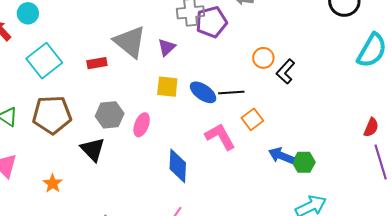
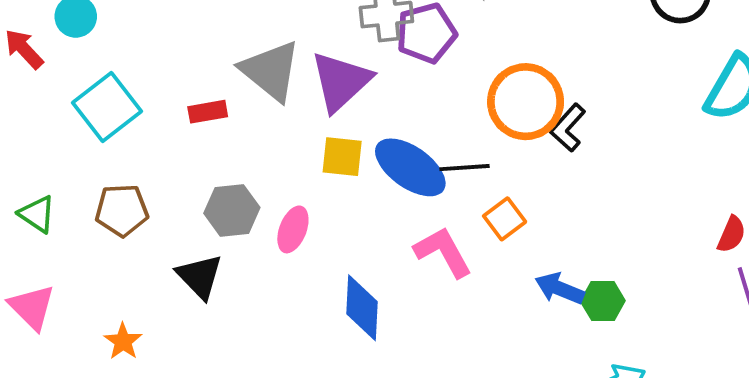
purple triangle: (167, 47) -> (341, 81), size x1.8
orange circle: (263, 58) -> (526, 102), size x1.8
blue ellipse: (203, 92) -> (410, 167), size x1.4
brown pentagon: (52, 115) -> (122, 210), size x0.7

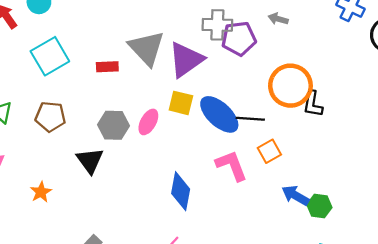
black L-shape: (568, 128) -> (313, 104), turned -40
pink ellipse: (293, 229) -> (148, 122), moved

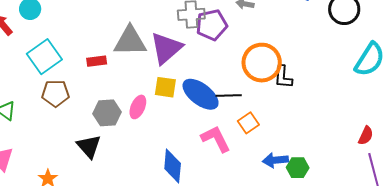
gray triangle: (147, 48) -> (130, 41), turned -42
brown pentagon: (50, 117) -> (55, 93), moved
blue arrow: (295, 195) -> (275, 160), turned -30

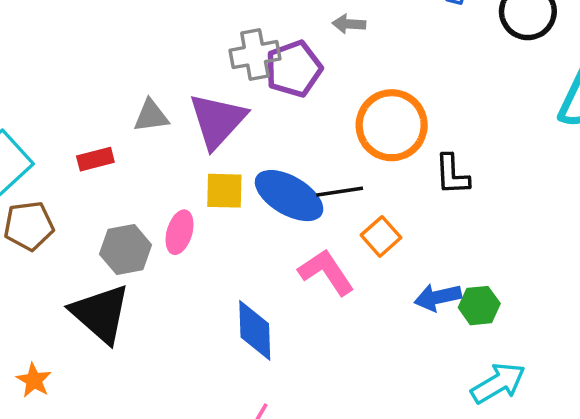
gray triangle: (130, 41) -> (151, 116), size x0.6
black L-shape: (283, 77) -> (452, 175), moved
black triangle: (89, 146) -> (101, 314), size x1.4

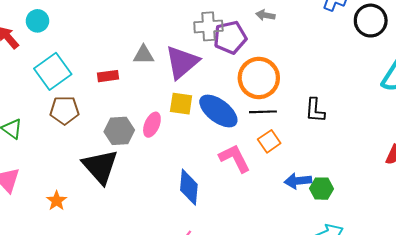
orange circle: (392, 125) -> (259, 78), moved
black line: (340, 192) -> (263, 112), moved

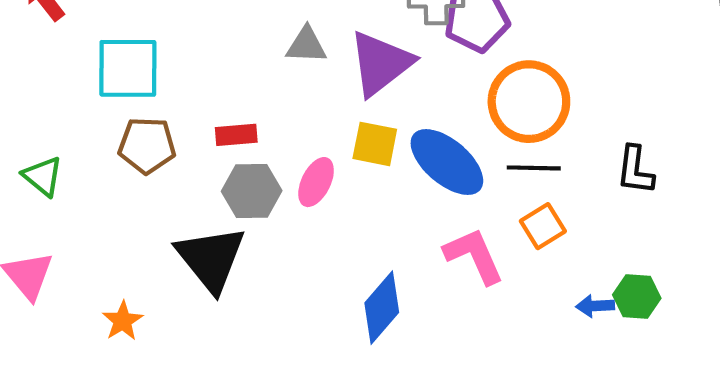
cyan square: (53, 71) -> (128, 68), turned 33
red rectangle: (108, 76) -> (236, 135), moved
blue arrow: (298, 181) -> (595, 306), size x0.7
blue diamond: (189, 187) -> (382, 308), turned 33
green hexagon: (322, 189) -> (637, 296), moved

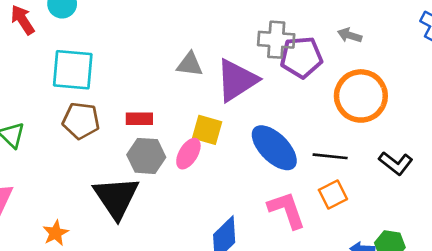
orange circle: (529, 102) -> (361, 96), moved
yellow square: (375, 144) -> (207, 130), moved
black L-shape: (635, 170) -> (396, 163), turned -64

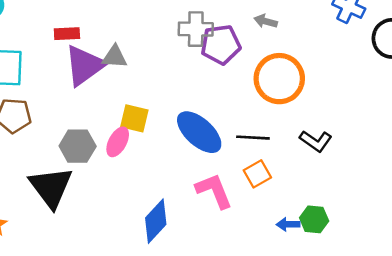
purple triangle: (237, 80) -> (84, 65), moved
red rectangle: (139, 119) -> (67, 34), moved

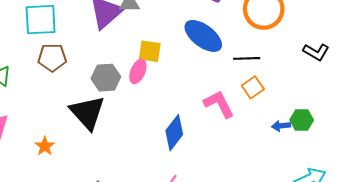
blue ellipse: (199, 132) -> (203, 36), moved
black L-shape: (316, 141) -> (316, 52), moved

